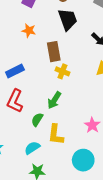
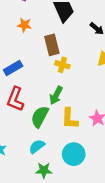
green semicircle: (37, 120) -> (40, 117), size x1.5
yellow L-shape: (56, 135) -> (70, 119), moved
cyan circle: (83, 160) -> (74, 154), moved

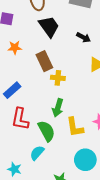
green semicircle: (40, 117) -> (46, 131), turned 135
cyan semicircle: (37, 146) -> (37, 153), moved

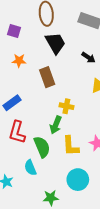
yellow cross: (58, 78) -> (66, 106), moved
cyan semicircle: (37, 153) -> (30, 168), turned -70

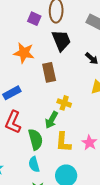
purple square: (14, 31) -> (34, 19), moved
orange star: (19, 61) -> (24, 53), size x1.5
cyan semicircle: (30, 168) -> (34, 164), moved

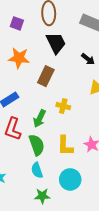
purple square: (34, 19) -> (17, 23), moved
brown rectangle: (49, 72) -> (46, 76), turned 42
green arrow: (51, 120) -> (39, 119), moved

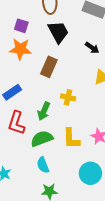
purple square: (17, 23) -> (21, 26), moved
green semicircle: (37, 145) -> (42, 139), turned -90
cyan circle: (70, 179) -> (90, 173), moved

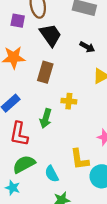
purple square: (21, 26) -> (18, 21), moved
green semicircle: (42, 139) -> (24, 164), moved
yellow L-shape: (71, 139) -> (80, 159), moved

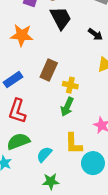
brown rectangle: (45, 72) -> (49, 70), moved
green arrow: (46, 118) -> (67, 107), moved
cyan semicircle: (52, 174) -> (44, 154), turned 63

